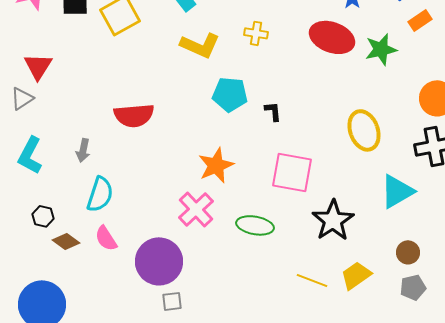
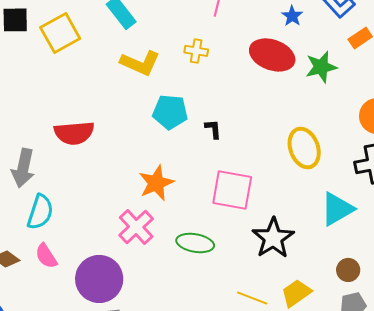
gray arrow: (83, 150) -> (23, 168), size x1.6

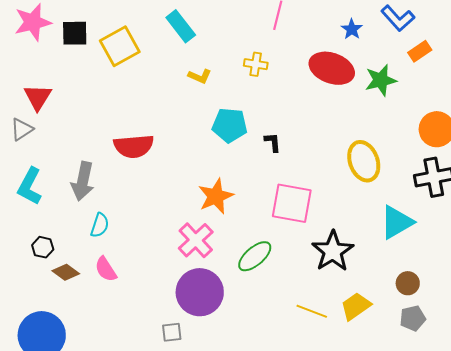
yellow L-shape: (140, 63) -> (200, 76), size x0.6
cyan semicircle: (40, 212) -> (100, 225), size x0.7
green ellipse: (195, 243) -> (255, 256), turned -51
purple circle: (99, 279) -> (200, 292), moved

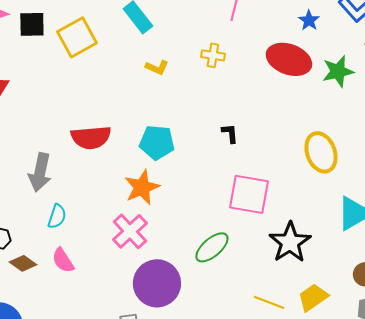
cyan pentagon: (230, 125) -> (157, 142), moved
orange star: (216, 196) -> (142, 187), moved
pink cross: (196, 240) -> (130, 231), moved

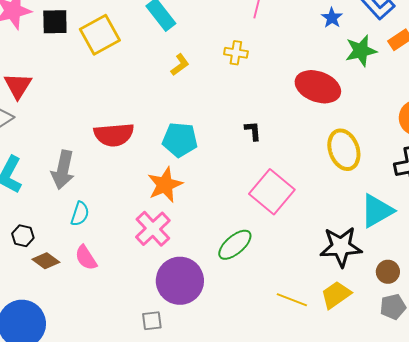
red ellipse: (289, 59) -> (318, 87), moved
yellow L-shape: (157, 67) -> (180, 65), turned -60
green star: (338, 71) -> (361, 51), moved
pink square: (249, 194) -> (272, 192), turned 30
black star: (290, 242) -> (341, 247), moved, turned 30

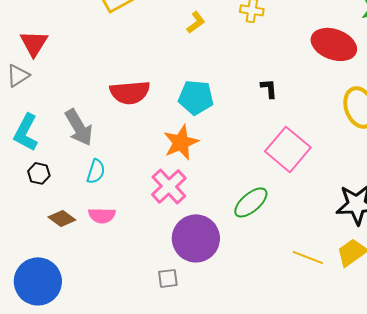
gray arrow: (63, 170) -> (79, 127), turned -42
black hexagon: (23, 236) -> (39, 173), moved
pink semicircle: (86, 258) -> (102, 215), turned -56

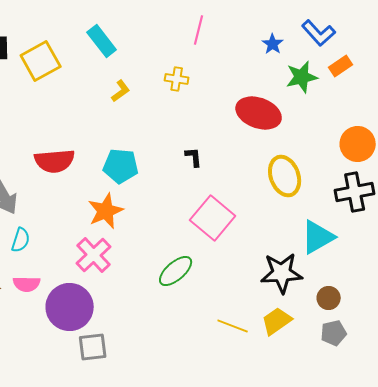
purple circle: (196, 238) -> (70, 307), moved
gray square: (168, 278) -> (93, 347), size x1.4

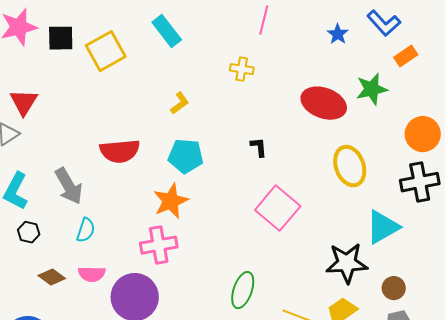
green star: (302, 77) -> (372, 89), moved
yellow L-shape: (121, 91) -> (180, 103), moved
pink cross: (94, 255) -> (159, 245), turned 33
green ellipse: (176, 271) -> (243, 290), moved, turned -30

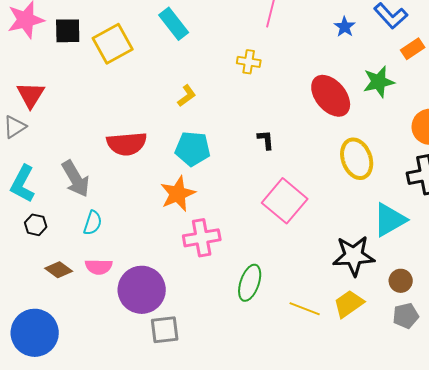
red ellipse: (324, 103) -> (331, 96), turned 30
pink cross: (159, 245) -> (202, 238), moved

